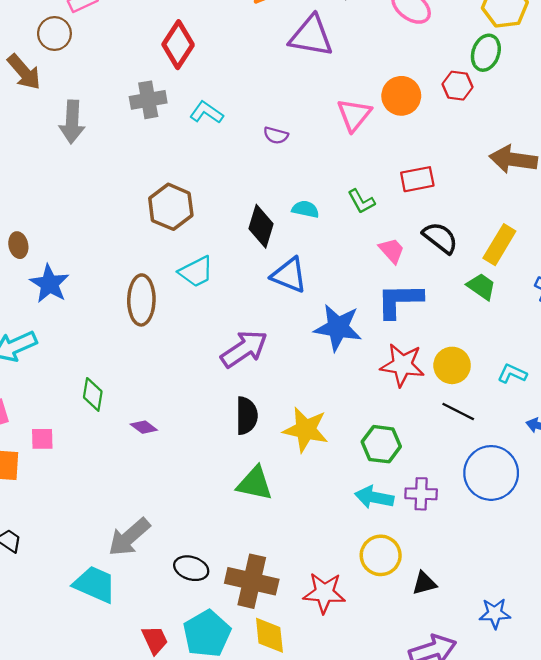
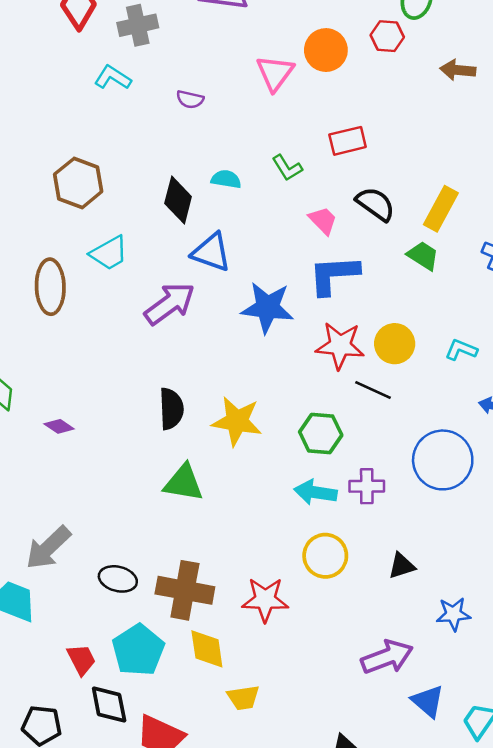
gray cross: (148, 100) -> (138, 25), moved
brown arrow: (513, 159) -> (458, 70), moved, size x0.7
purple arrow: (244, 349) -> (170, 304), moved
black line: (458, 411) -> (373, 390), moved
black triangle: (424, 583) -> (402, 566), moved

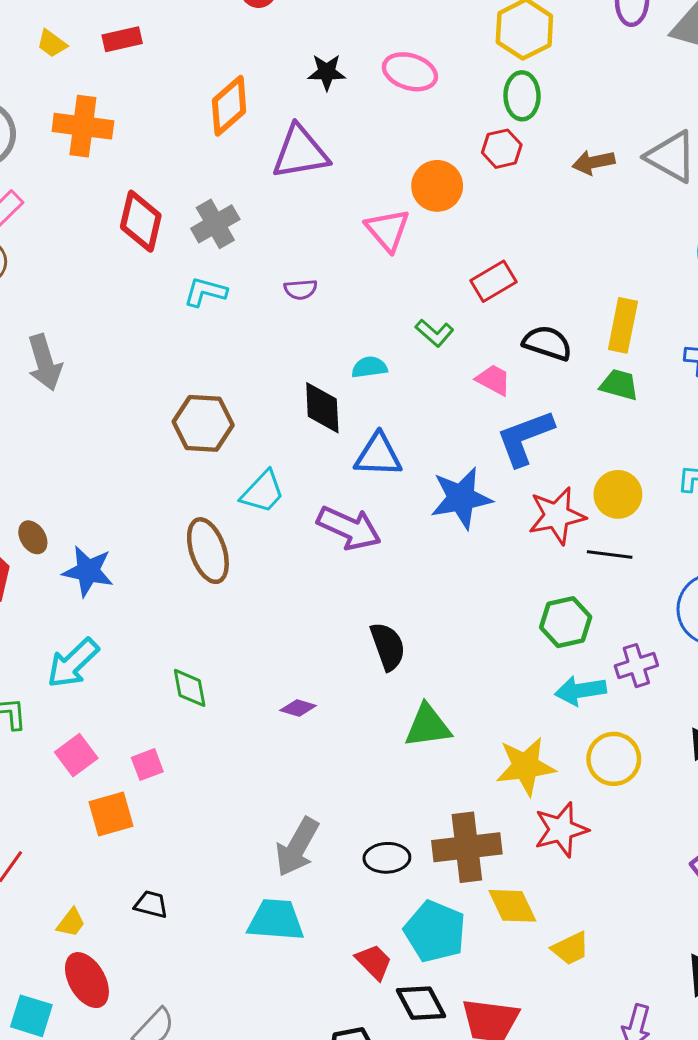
purple arrow: (170, 304) -> (349, 528), turned 78
yellow star: (237, 421) -> (526, 766), moved
purple diamond: (59, 426) -> (298, 708), moved

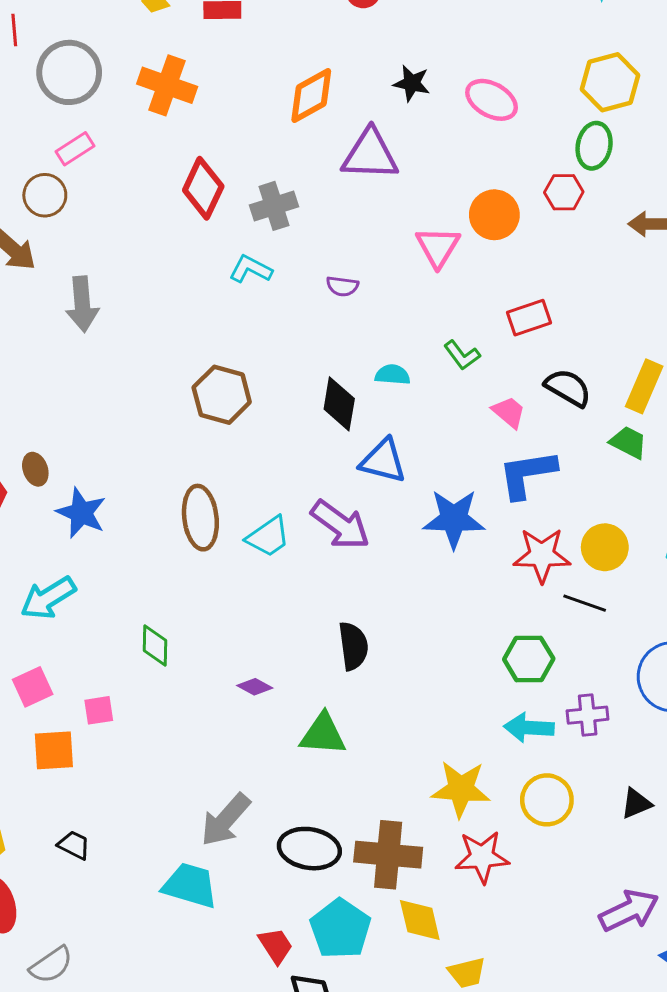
cyan trapezoid: (263, 492) -> (268, 537), moved
green triangle: (428, 726) -> (323, 734), moved
black ellipse: (387, 858) -> (309, 849), size x1.4

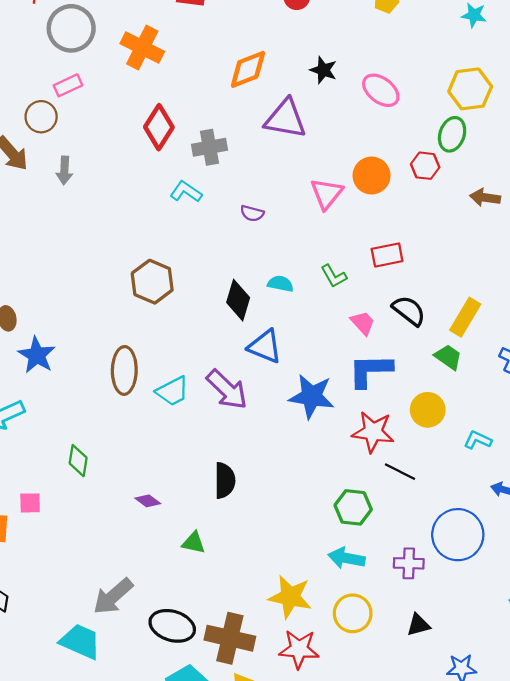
gray arrow: (82, 304) -> (64, 170), moved, size x0.7
yellow circle: (605, 547) -> (428, 410), moved
purple cross: (588, 715) -> (409, 563), moved
green triangle: (323, 734) -> (194, 543), size x0.7

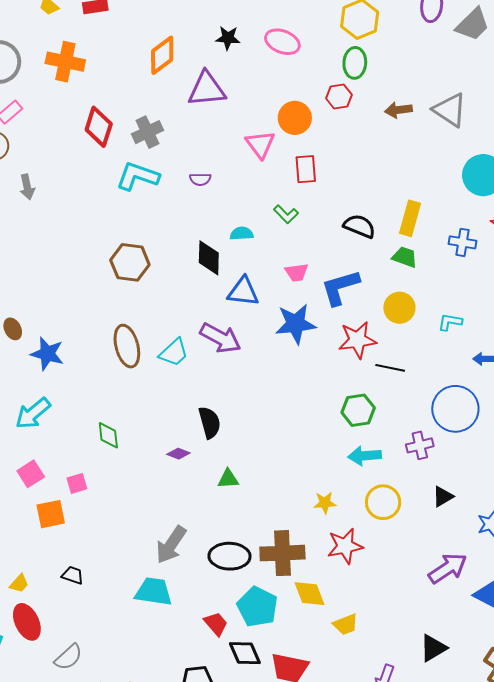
cyan L-shape: (186, 192) -> (138, 176), size x1.5
red rectangle: (387, 255) -> (306, 169), moved, turned -68
pink trapezoid: (363, 323) -> (297, 272), moved, turned 140
black semicircle: (225, 480) -> (210, 422), moved
yellow star: (290, 597) -> (325, 503), size x0.6

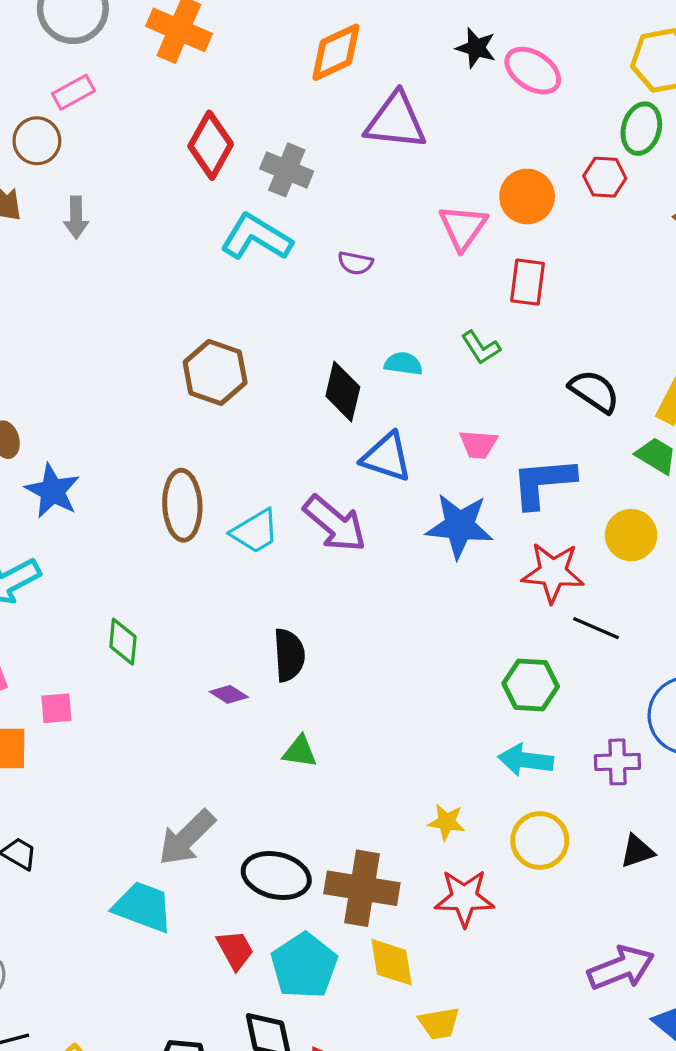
black star: (228, 38) -> (476, 48), moved
gray cross: (147, 132) -> (287, 170), turned 36
red trapezoid: (216, 624) -> (235, 950), moved

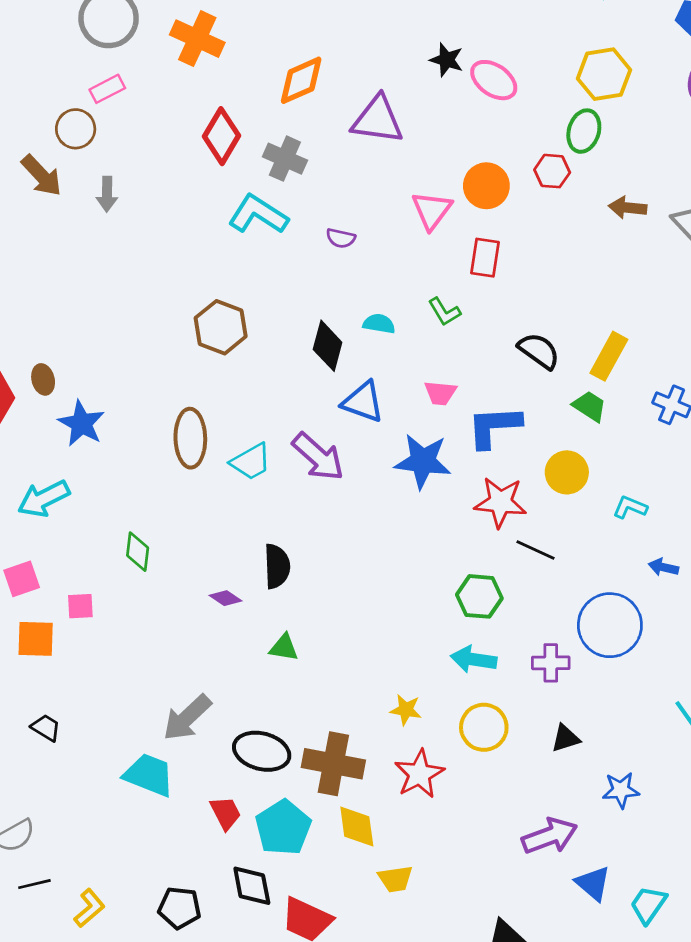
orange diamond: (336, 52) -> (301, 80), moved
red star: (464, 898) -> (419, 774), turned -30

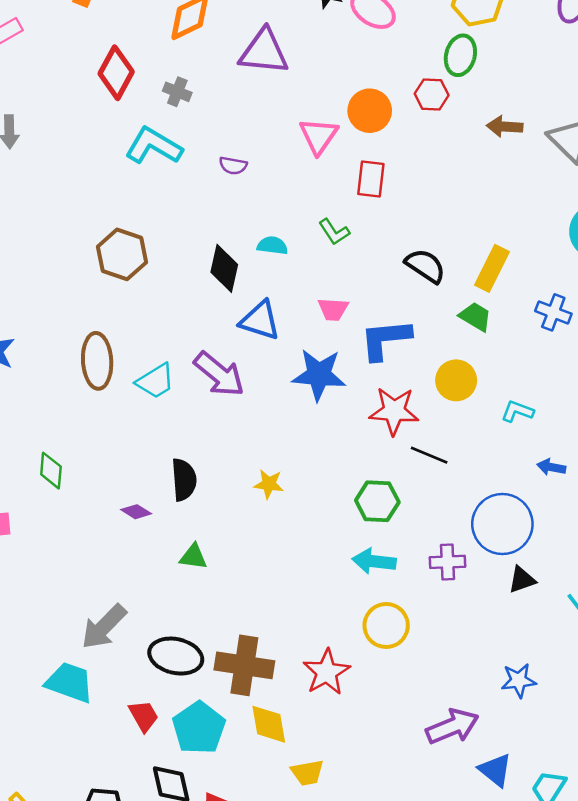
gray cross: (285, 159) -> (177, 92), size x0.7
yellow star: (406, 710) -> (269, 484), moved
black triangle: (565, 738) -> (522, 580), moved

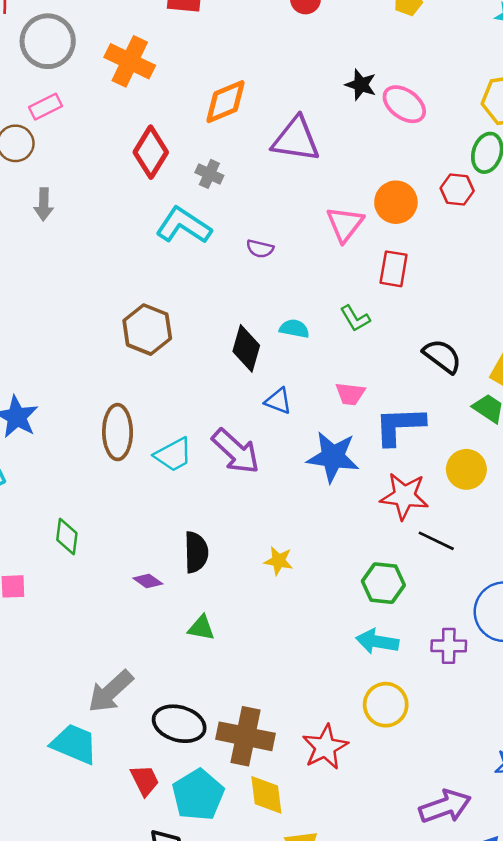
blue triangle: (260, 320) -> (278, 401), size x0.7

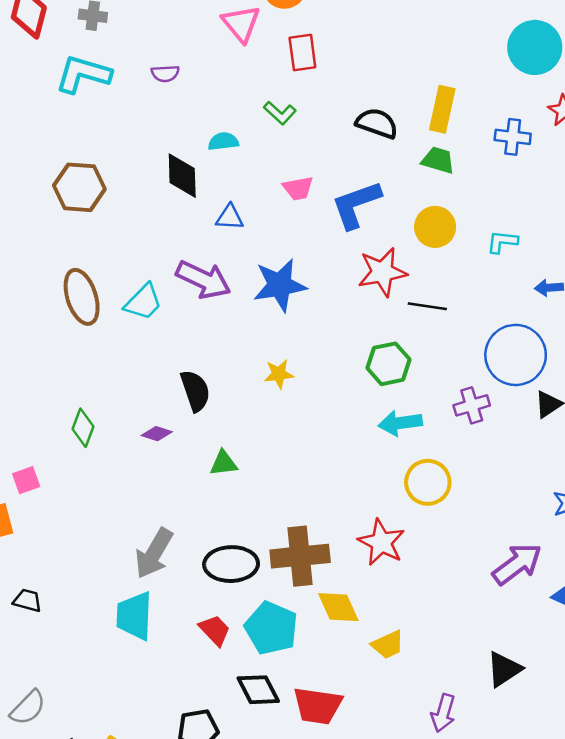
blue star: (333, 457) -> (280, 285), moved
green diamond: (67, 537) -> (83, 428), moved, turned 30
cyan trapezoid: (74, 744) -> (134, 616), turned -93

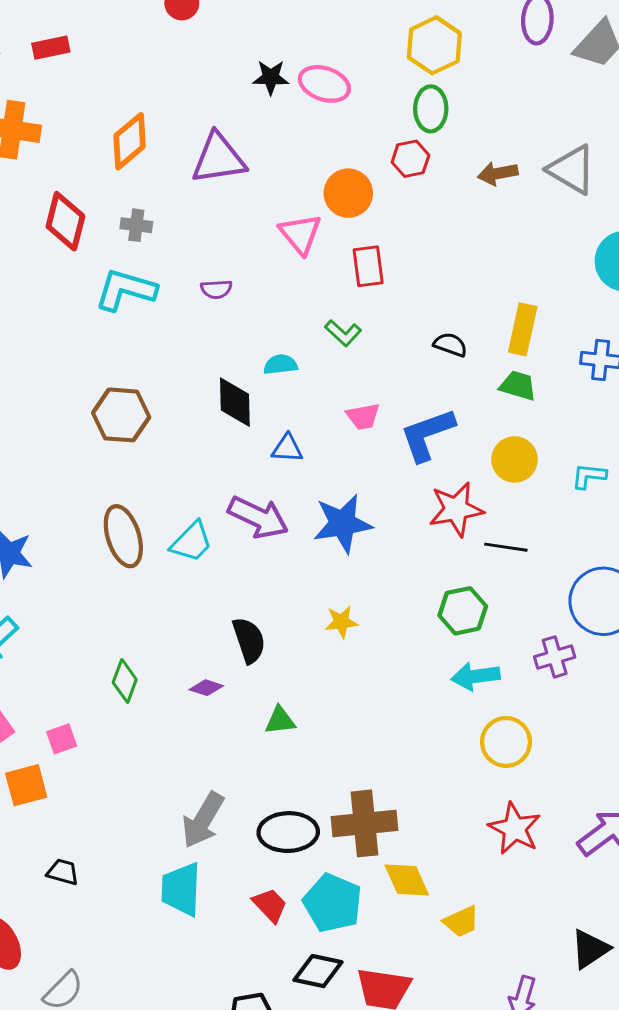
black semicircle: (377, 123) -> (450, 345), size x0.7
red star: (381, 542) -> (515, 829), moved
black diamond: (258, 690) -> (318, 971), turned -51

